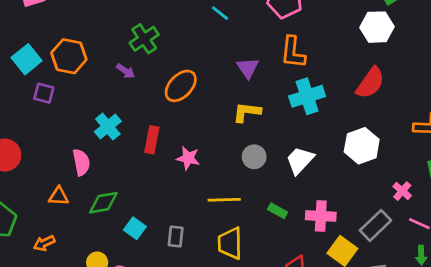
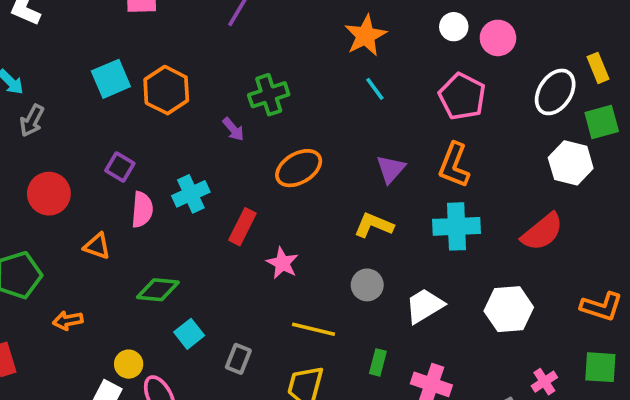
purple square: (44, 93) -> (120, 167), moved
pink semicircle: (81, 162) -> (142, 210), moved
orange triangle: (59, 196) -> (97, 246), moved
green rectangle: (278, 211) -> (378, 362), turned 60

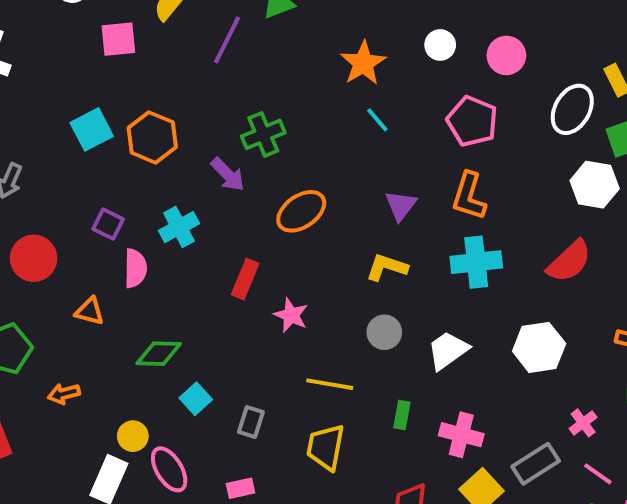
white circle: (454, 27) -> (440, 45), moved
purple arrow: (233, 129) -> (228, 174), size x1.4
cyan cross: (191, 194) -> (179, 227), moved

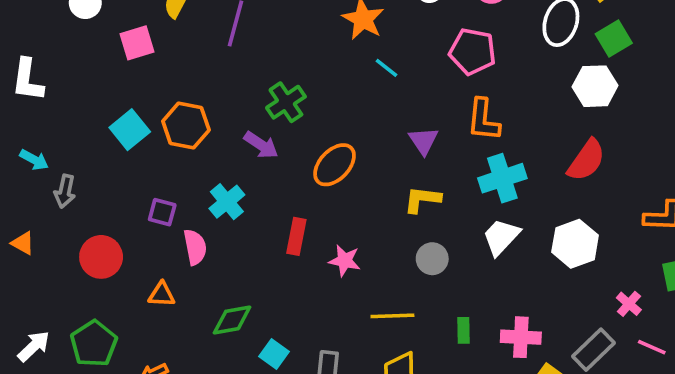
white trapezoid: (448, 350) -> (501, 237), moved

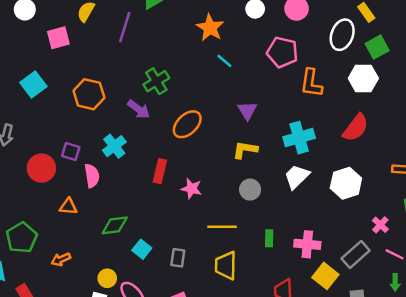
orange L-shape: (483, 120) -> (311, 83), moved
cyan square: (130, 130) -> (33, 84), moved
red circle: (101, 257) -> (41, 168), moved

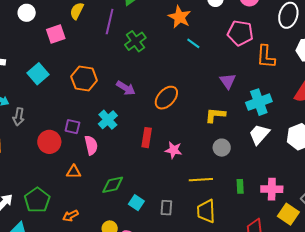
green cross: (156, 81) -> (135, 41), moved
purple triangle: (247, 111) -> (228, 81), moved

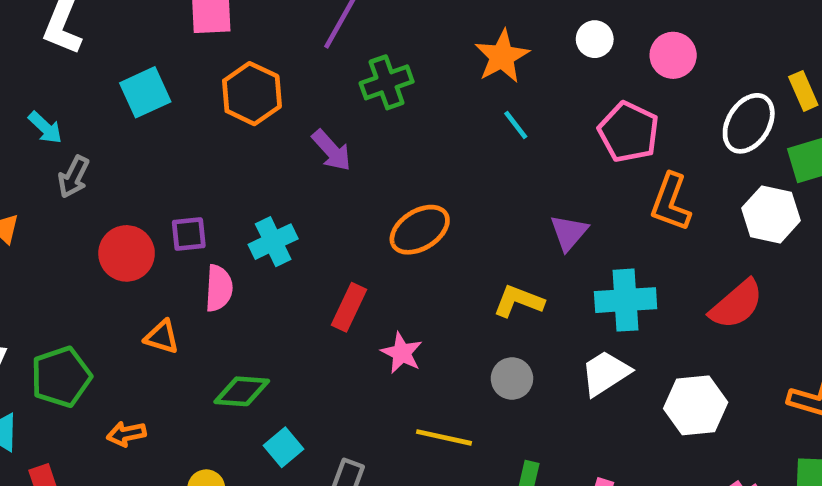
orange hexagon: (84, 79) -> (252, 94), moved
purple arrow: (126, 88) -> (332, 150), moved
purple square: (72, 127) -> (189, 234), turned -35

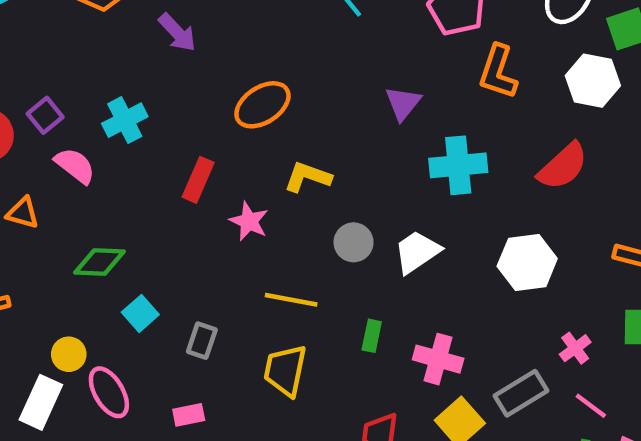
purple square: (189, 234) -> (45, 115), turned -32
pink semicircle: (219, 288) -> (75, 166), turned -54
yellow L-shape: (519, 301) -> (308, 177), moved
white trapezoid: (605, 373) -> (417, 252), moved

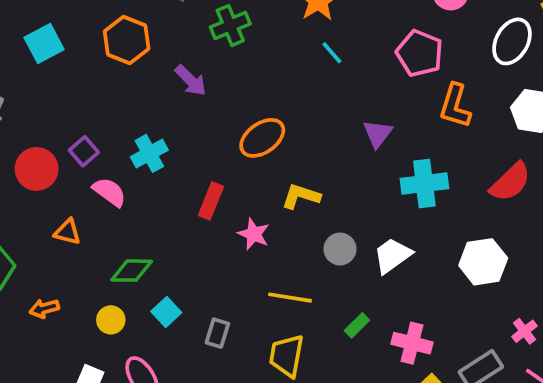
green rectangle: (372, 336) -> (357, 325), turned 35
yellow circle: (69, 354) -> (111, 320), moved

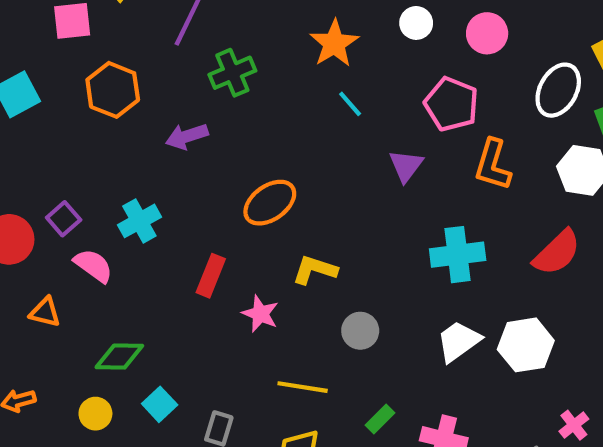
purple arrow: (191, 80) -> (187, 136), turned 117
purple triangle: (378, 134) -> (406, 166), moved
white trapezoid: (392, 256) -> (459, 341), moved

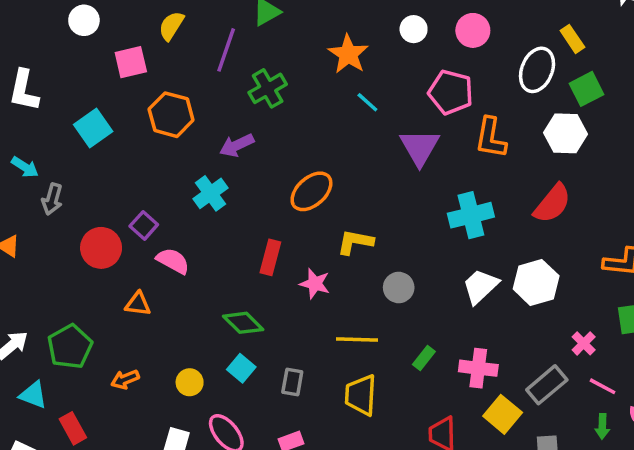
purple triangle: (406, 166) -> (420, 147), size x1.4
cyan cross: (139, 221) -> (211, 193), moved
green diamond: (119, 357) -> (243, 323), moved, turned 51

